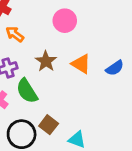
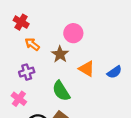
brown star: (46, 61) -> (60, 54), moved
green semicircle: (27, 91) -> (61, 91), moved

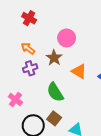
red cross: (21, 22) -> (29, 18), moved
purple cross: (27, 72) -> (30, 68), moved

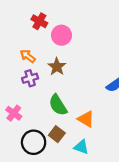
red cross: (29, 18) -> (39, 21), moved
pink circle: (67, 38) -> (61, 35), moved
orange triangle: (79, 71) -> (86, 119), moved

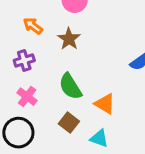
purple cross: (30, 78) -> (24, 61), moved
pink cross: (14, 113) -> (27, 97), moved
black circle: (34, 142) -> (18, 133), moved

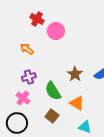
brown star: (69, 39) -> (75, 74), moved
purple cross: (24, 61) -> (29, 77), moved
cyan triangle: (99, 138) -> (85, 127), moved

